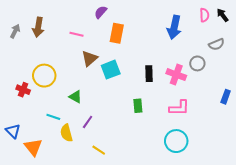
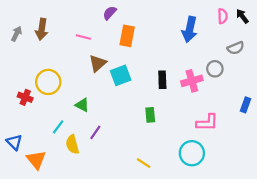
pink cross: (176, 75) -> (192, 81), turned -36
pink L-shape: (179, 108) -> (207, 123), moved
cyan line: (53, 117) -> (58, 127), turned -72
yellow line: (99, 150) -> (144, 163), moved

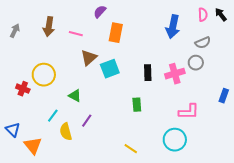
brown arrow: (42, 29) -> (49, 27), moved
gray semicircle: (236, 48) -> (203, 43), moved

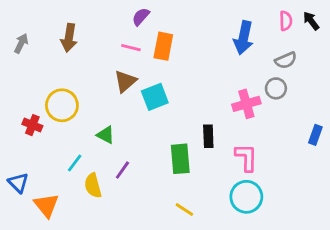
pink line: (76, 34) -> (131, 48), moved
black rectangle: (148, 73) -> (208, 136), moved
green rectangle: (137, 105) -> (180, 159), moved, size x1.5
pink L-shape: (189, 112) -> (246, 157), moved, turned -90

